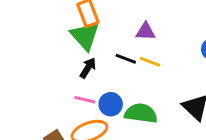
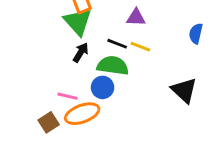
pink line: (85, 100) -> (68, 96), moved
green semicircle: (141, 113) -> (113, 66), moved

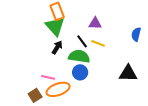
black line: (117, 44) -> (82, 41), turned 32
blue circle: (103, 87) -> (80, 72), moved
black triangle: (184, 90) -> (128, 73), turned -42

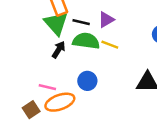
purple triangle: (95, 23) -> (106, 20), turned -32
black line: (82, 41) -> (81, 22), moved, turned -40
green semicircle: (79, 56) -> (86, 41), moved

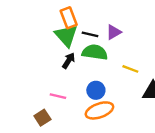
yellow line: (110, 45) -> (130, 69), moved
orange ellipse: (60, 102) -> (99, 110), moved

